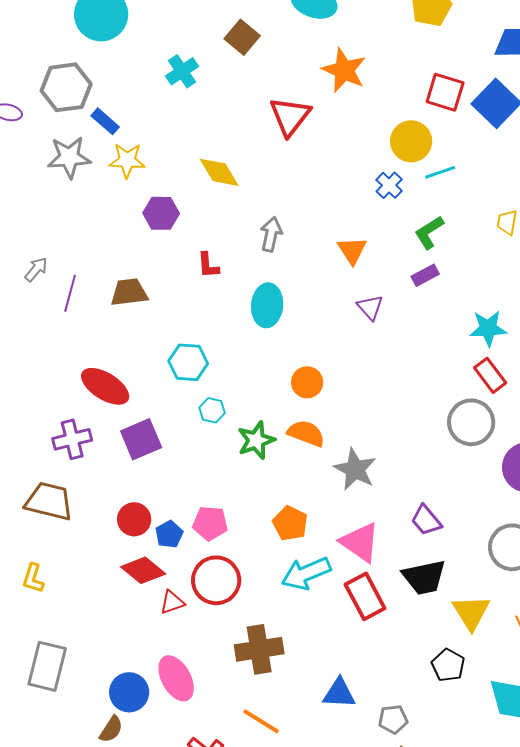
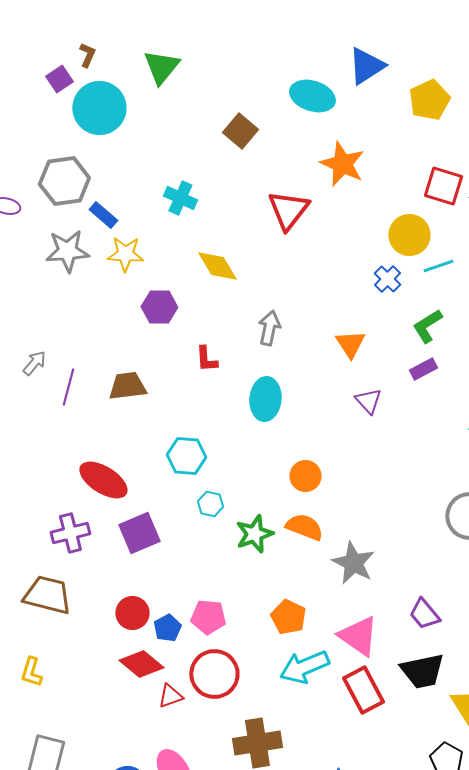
cyan cross: (182, 71) -> (180, 198), moved, turned -32

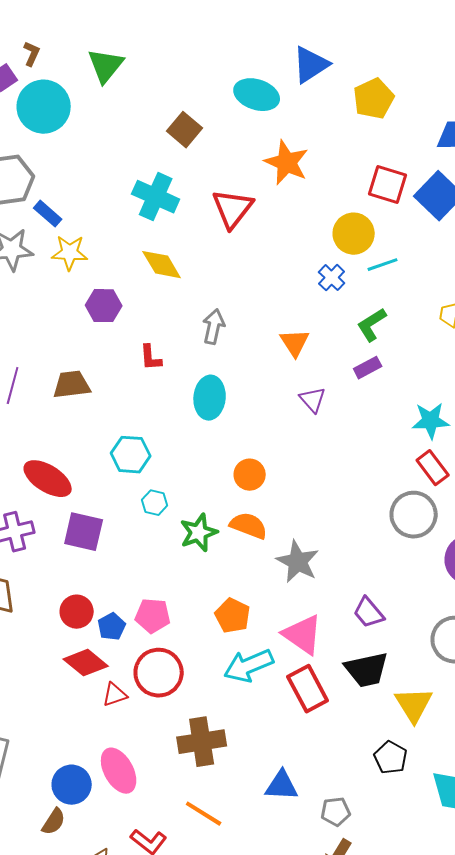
cyan cross: (180, 198) -> (156, 197), moved, size x1.4
purple square: (139, 533) -> (84, 532), turned 36

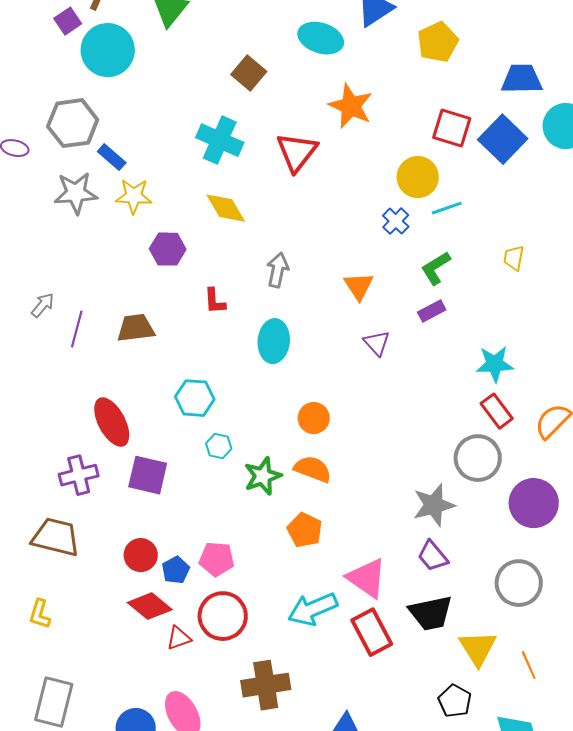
red ellipse: (48, 479) -> (112, 422), turned 30
gray star: (298, 562) -> (434, 505), moved, turned 30
orange pentagon: (233, 616) -> (305, 530), moved

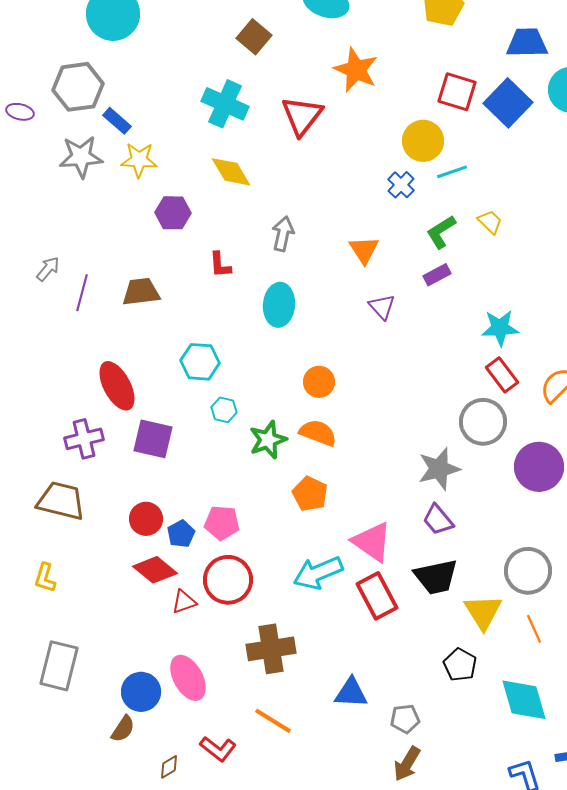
yellow trapezoid: (514, 258) -> (490, 222), moved, turned 124
gray circle: (519, 583) -> (528, 571), moved

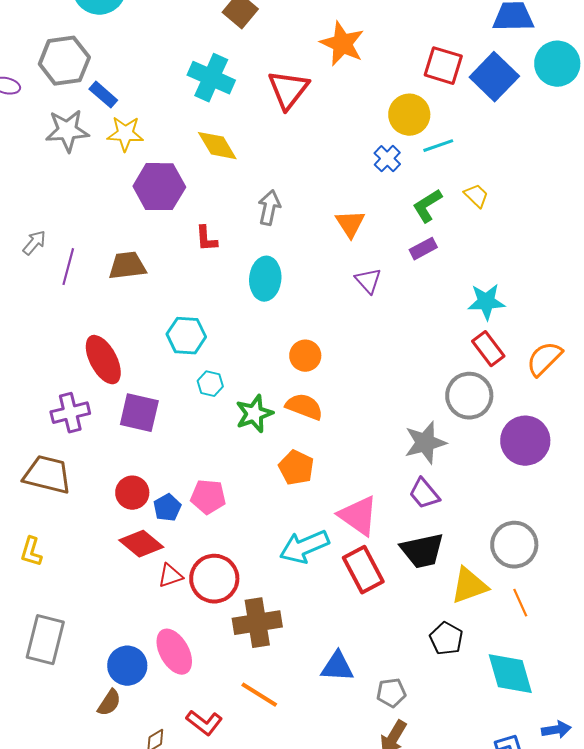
purple hexagon: (173, 213) -> (159, 187), size x1.4
red circle: (228, 580) -> (214, 579), moved
yellow triangle: (483, 612) -> (469, 586), turned 42

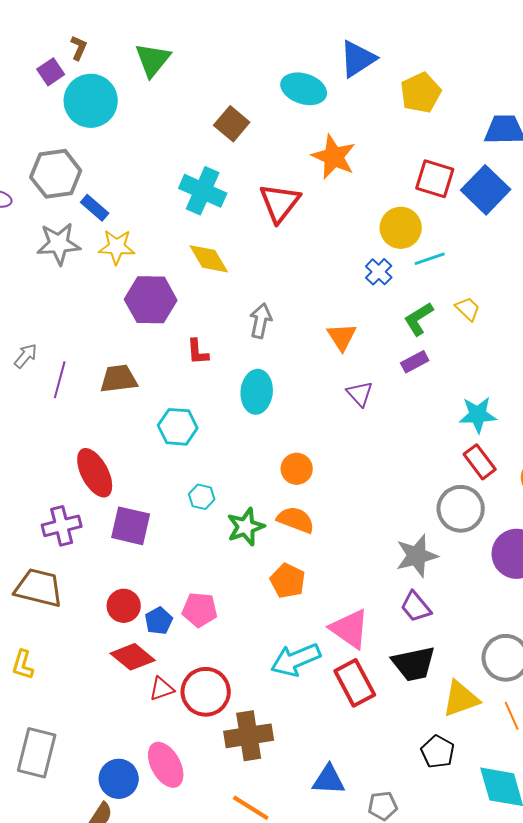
cyan hexagon: (186, 336) -> (178, 427), moved

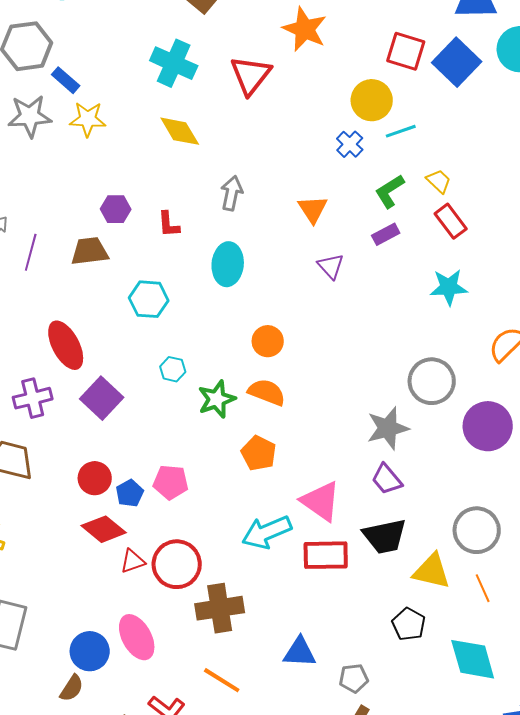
purple hexagon: (151, 300) -> (116, 209), moved, size x0.6
red rectangle: (480, 462) -> (451, 221), moved
purple square: (131, 526) -> (102, 398), turned 30
red rectangle: (355, 683) -> (326, 555), turned -63
yellow triangle: (461, 699) -> (432, 571), turned 33

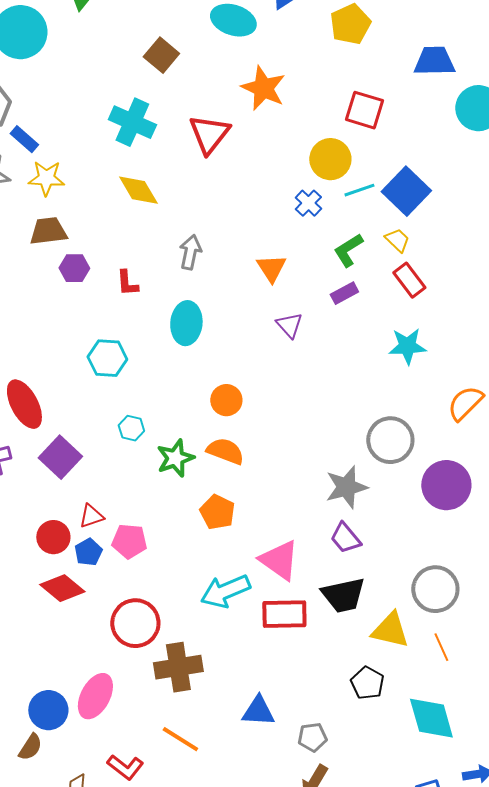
blue square: (457, 62) -> (406, 191), moved
brown trapezoid: (90, 251) -> (48, 231), moved
red triangle: (133, 561) -> (91, 516), moved
pink ellipse: (137, 637) -> (95, 696), turned 57

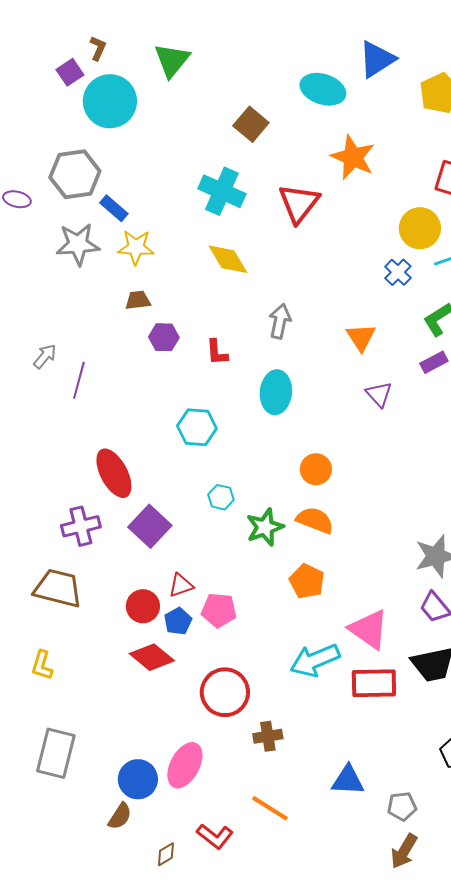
brown trapezoid: (48, 231) -> (138, 300), size x0.7
brown cross: (178, 667) -> (268, 736), size x0.6

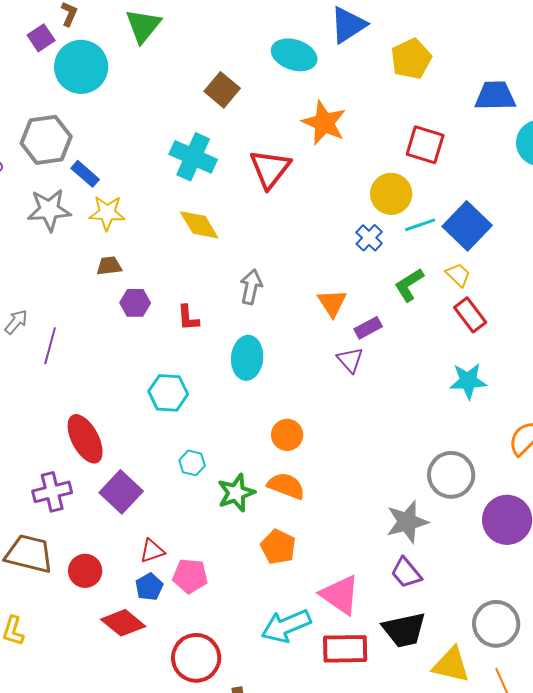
purple rectangle: (434, 362) -> (368, 328), moved
red circle: (143, 606) -> (85, 571), moved

